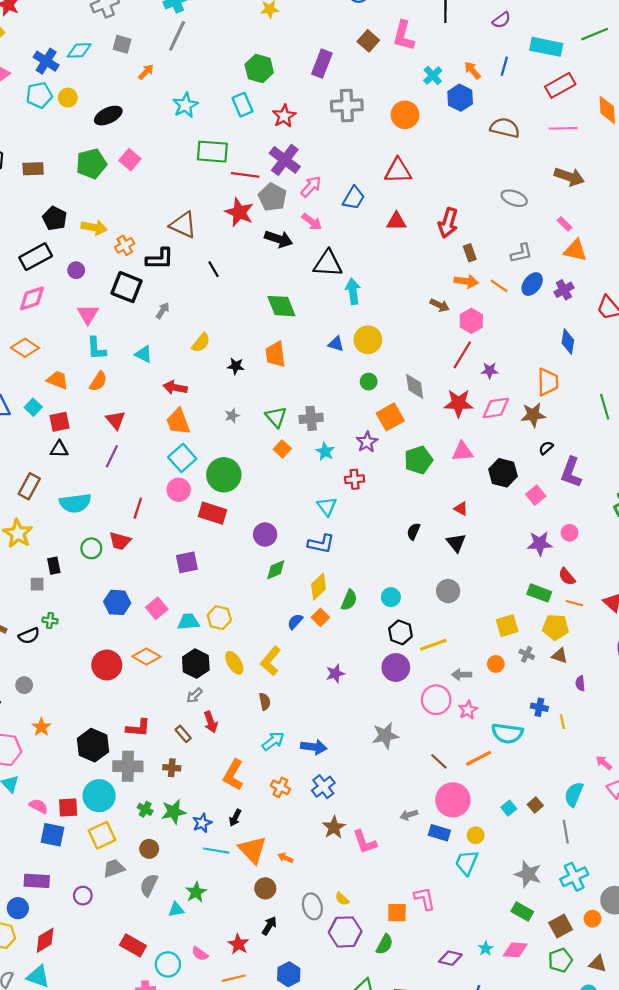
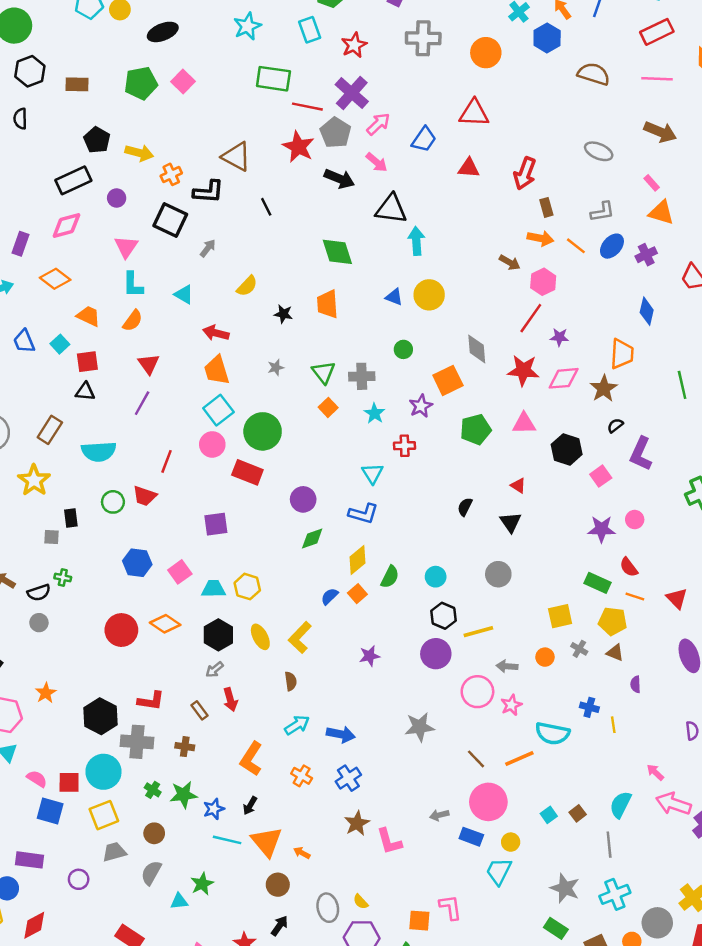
green circle: (369, 382) -> (403, 349), moved
brown star: (533, 415) -> (604, 389), turned -30
gray circle: (24, 685) -> (39, 623), moved

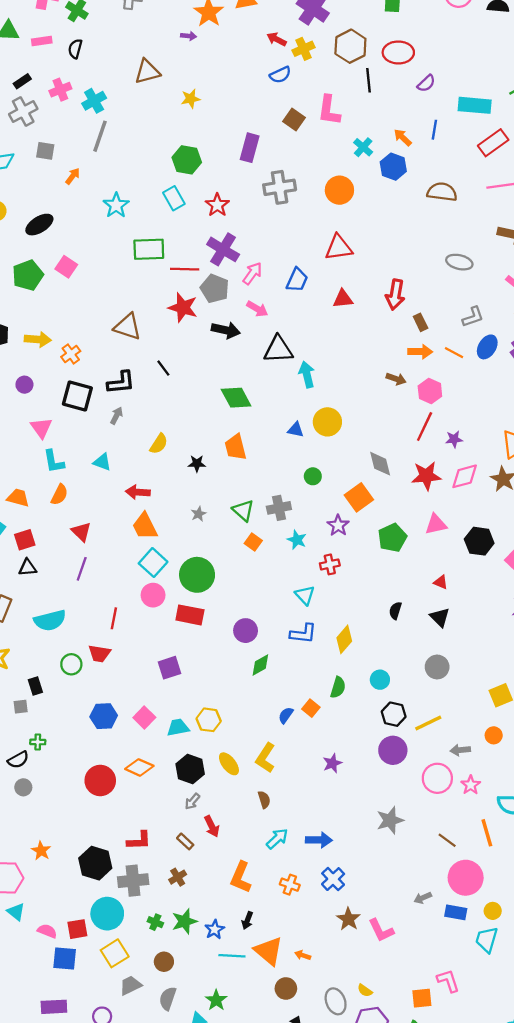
black L-shape: (208, 192) -> (121, 383), moved
yellow diamond: (357, 560) -> (344, 639), moved
brown cross: (185, 747) -> (178, 877), turned -30
orange line: (519, 759) -> (487, 833), turned -72

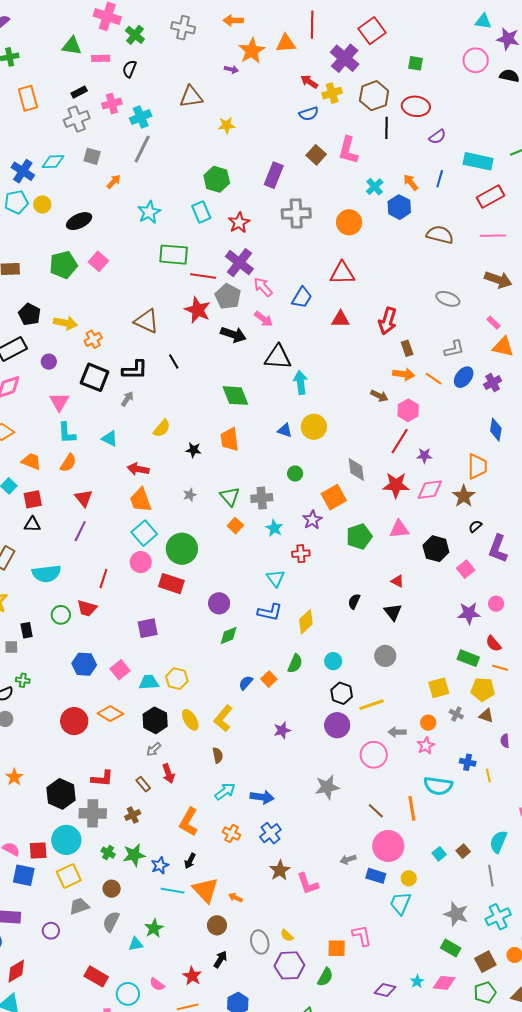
pink arrow: (252, 273) -> (263, 287), turned -85
pink star: (471, 785) -> (426, 746), moved

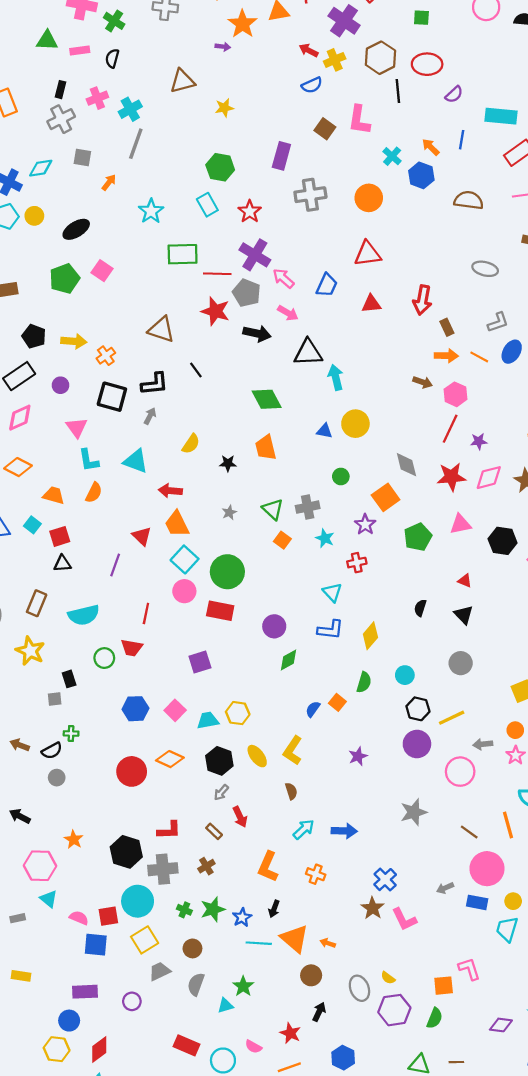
black rectangle: (79, 92) -> (61, 90), turned -42
cyan triangle: (110, 439) -> (136, 461), size x1.4
red triangle: (84, 498) -> (142, 536), moved
blue cross: (270, 833) -> (385, 880), moved

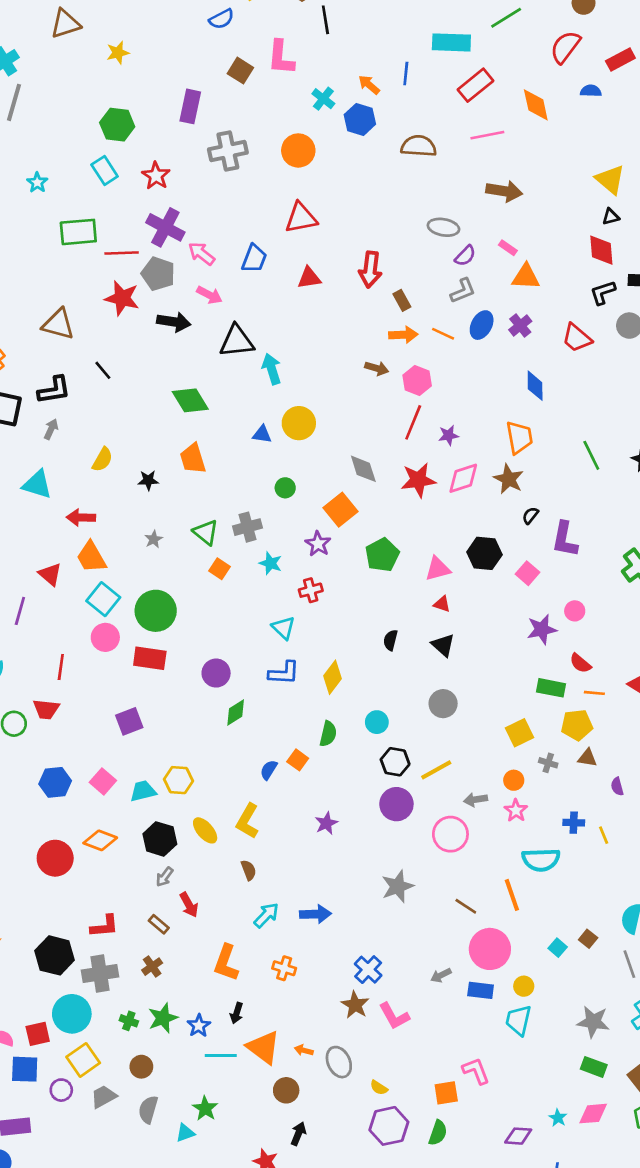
purple semicircle: (454, 94) -> (465, 256), moved
cyan star: (151, 211) -> (37, 183), size x0.7
pink triangle: (460, 524) -> (438, 569), moved
gray ellipse: (359, 988) -> (339, 1062), moved
purple circle: (132, 1001) -> (61, 1090), moved

